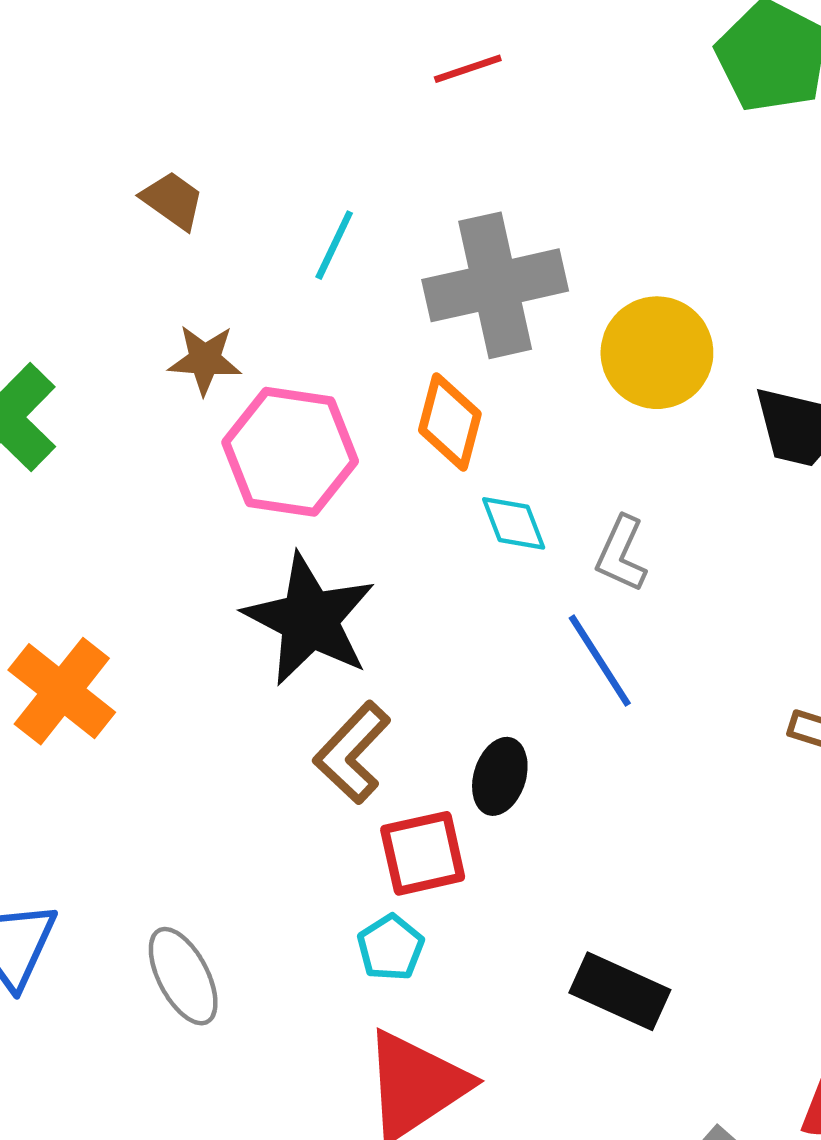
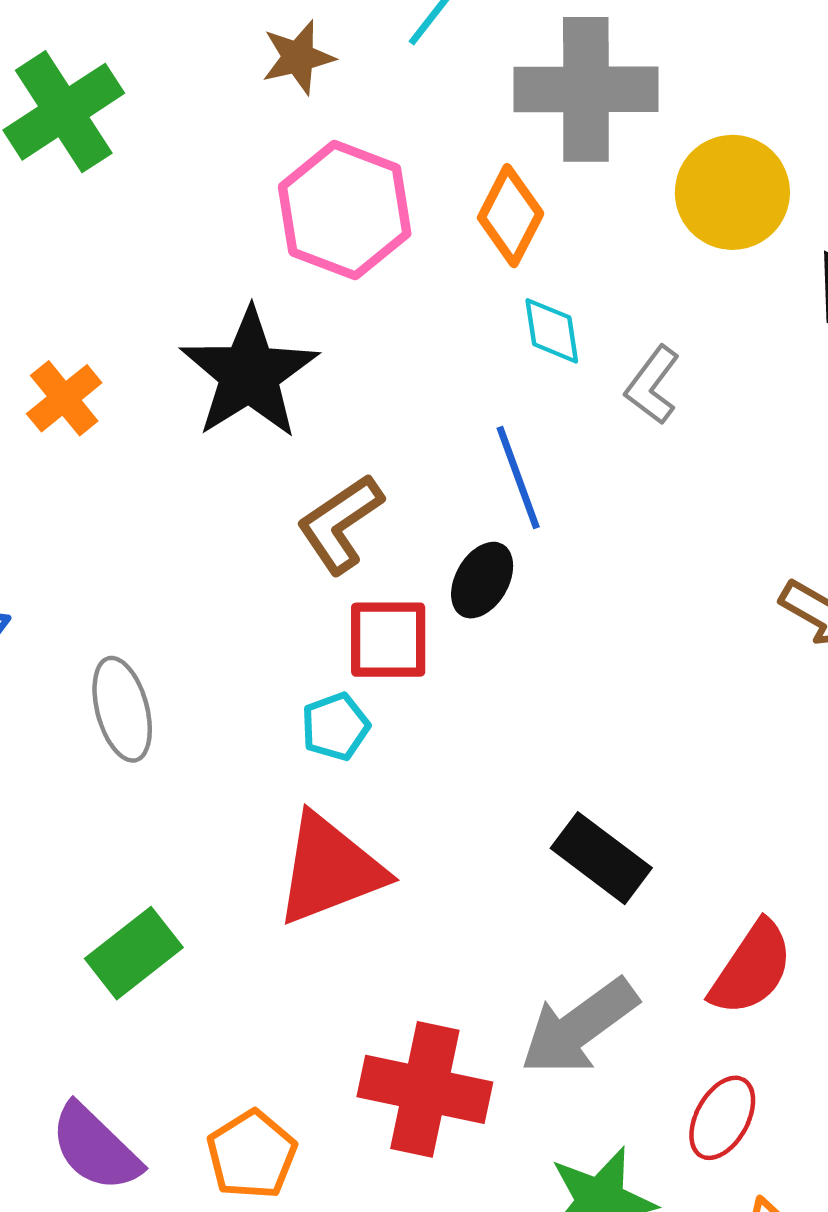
brown star: (205, 360) -> (298, 57), moved, turned -30
black star: (310, 619) -> (249, 373), moved
blue line: (600, 661) -> (518, 477), moved
orange cross: (62, 691) -> (64, 398), size x0.7
black rectangle: (620, 991) -> (601, 858), moved

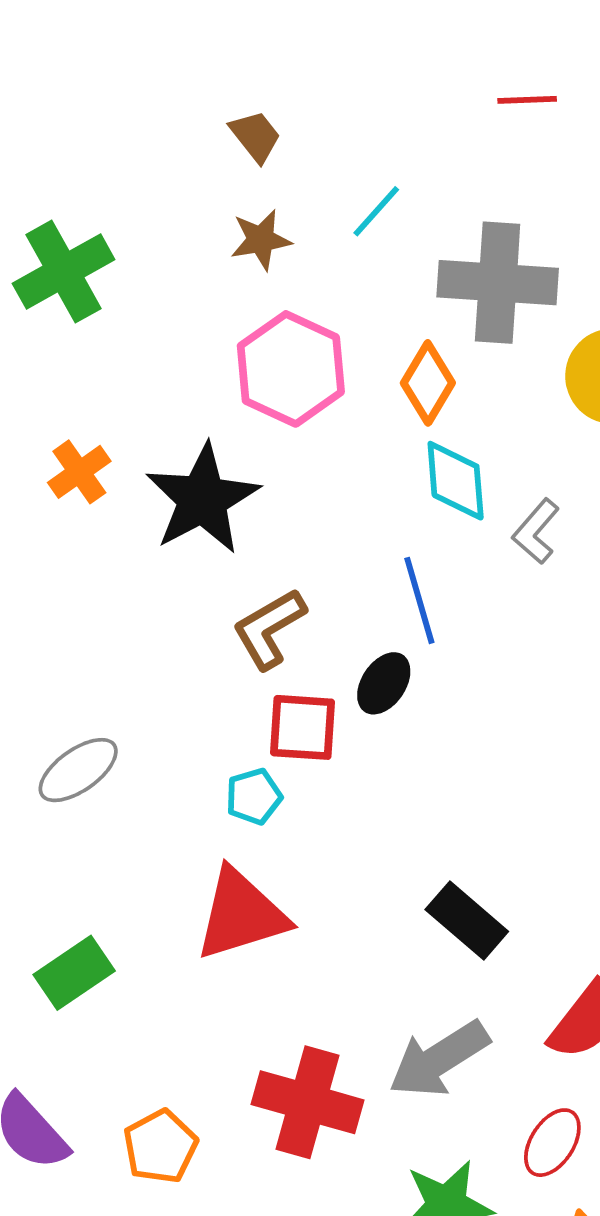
cyan diamond: (552, 331) -> (456, 481), size x1.4
orange cross: (64, 398) -> (79, 472), moved
gray ellipse: (122, 709) -> (78, 770), turned 66

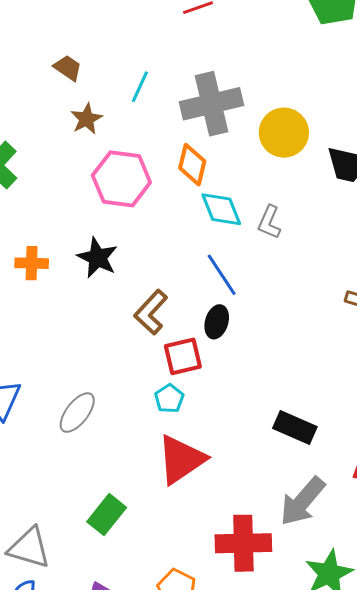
orange cross: (79, 472) -> (32, 263), turned -36
black star: (202, 499) -> (97, 258), size x0.7

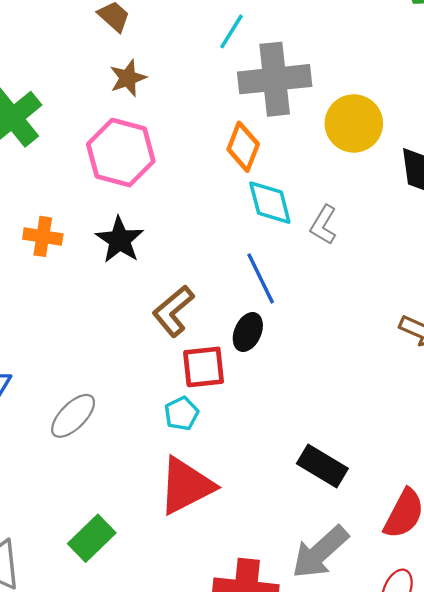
cyan line: (140, 87) -> (232, 31), moved
pink hexagon: (121, 179) -> (121, 153), moved

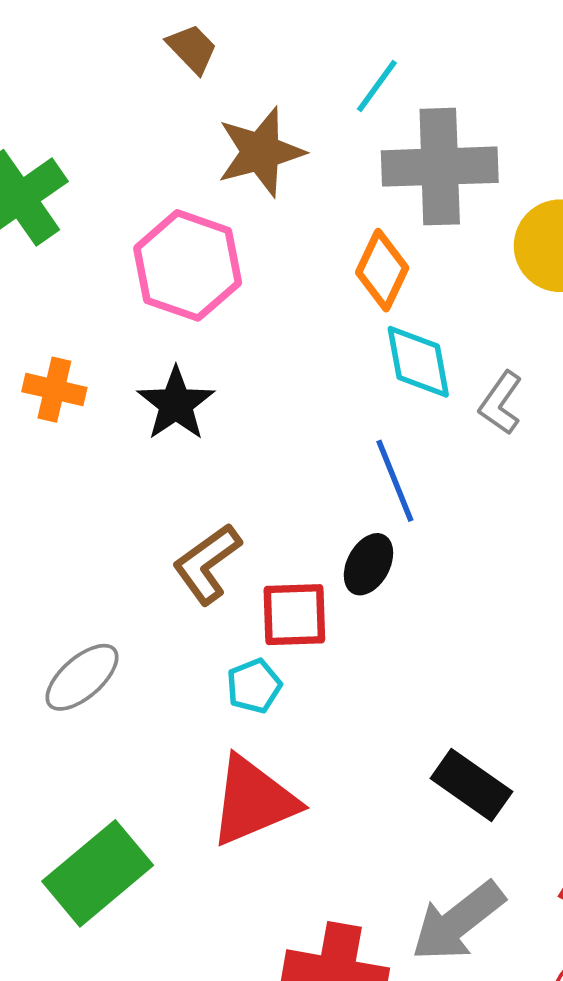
brown star: (128, 78) -> (261, 152), moved, size x1.5
brown L-shape: (173, 311) -> (207, 564), moved
green rectangle: (92, 538) -> (98, 873), size x1.4

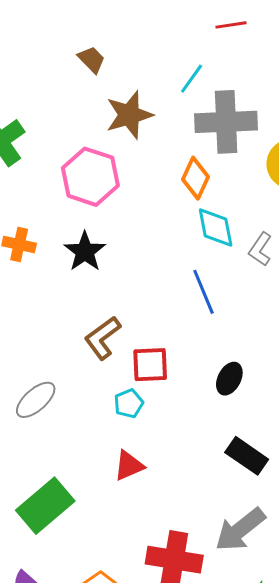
black ellipse: (368, 564) -> (229, 379), moved
red triangle: (253, 801) -> (129, 466), size x0.6

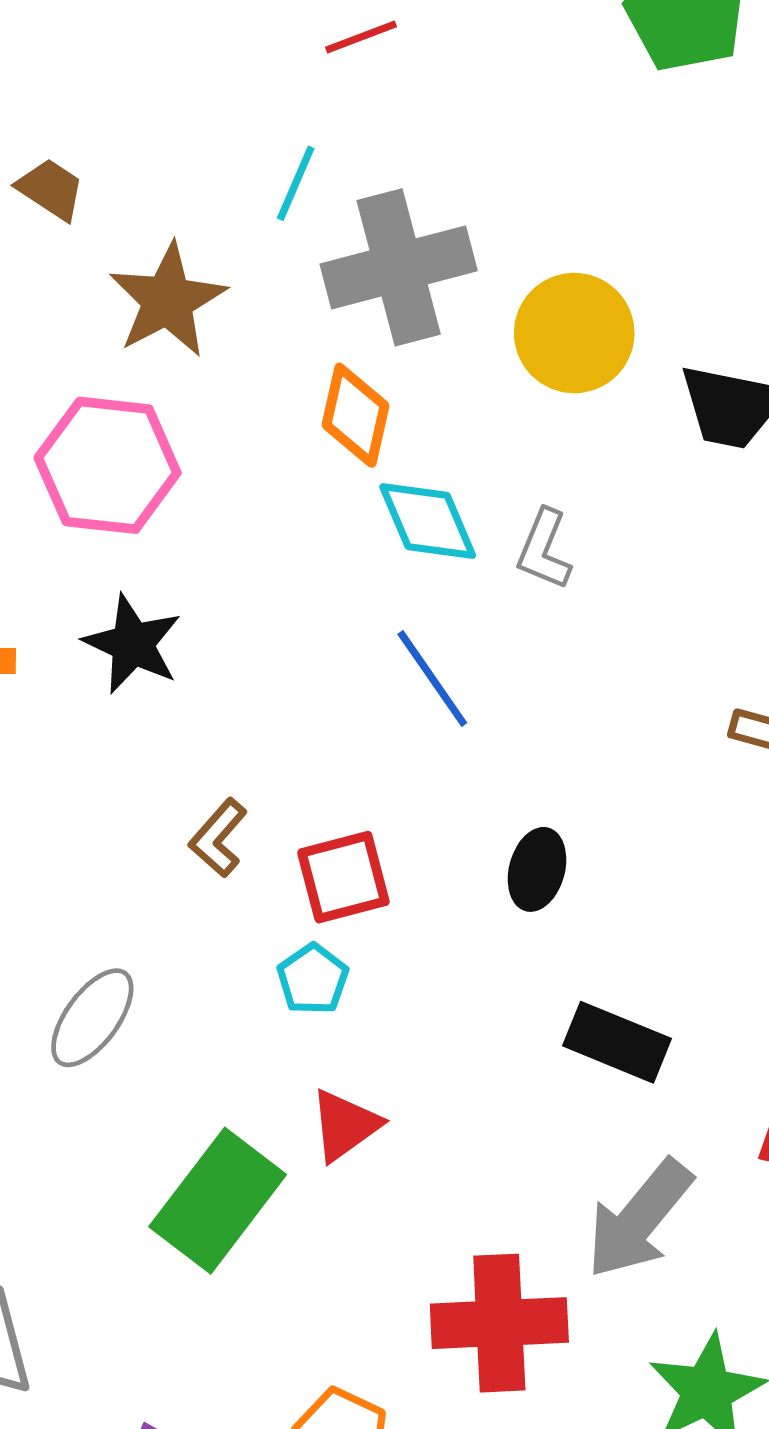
brown L-shape: (103, 338) -> (218, 838), size x0.7
green rectangle: (45, 506) -> (218, 1201), moved

